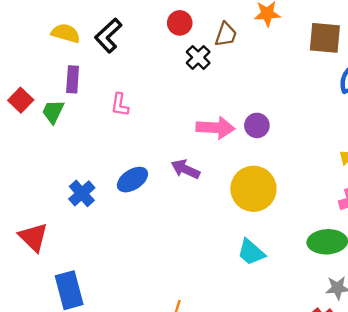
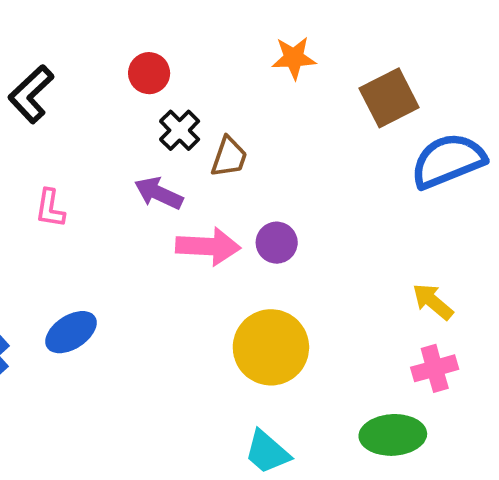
brown trapezoid: (226, 34) -> (229, 157), moved
brown square: (325, 38) -> (389, 98), turned -32
purple arrow: (185, 169) -> (159, 193), moved

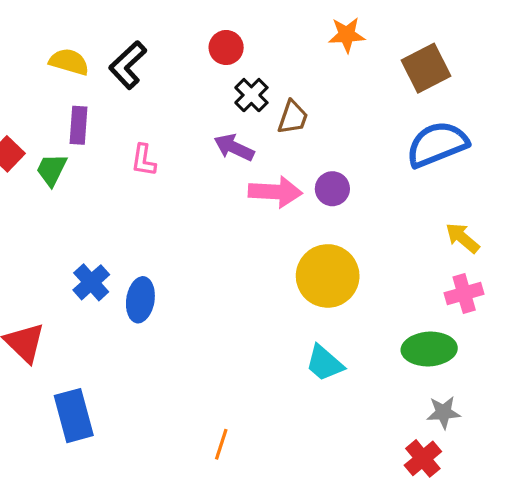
blue semicircle: (448, 161) -> (437, 144), moved
blue ellipse: (71, 332) -> (140, 300), moved, turned -48

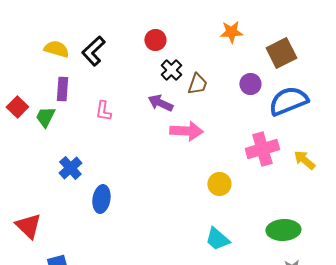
purple circle: (332, 189) -> (250, 84), moved
yellow circle: (328, 276) -> (219, 184), size x0.6
blue cross: (91, 282) -> (70, 168), moved
pink cross: (464, 293) -> (262, 149), moved, size x1.4

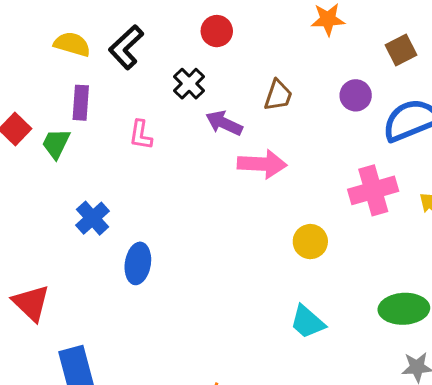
brown square: (281, 53) -> (401, 50), size x0.7
black cross: (171, 70) -> (189, 84), moved

